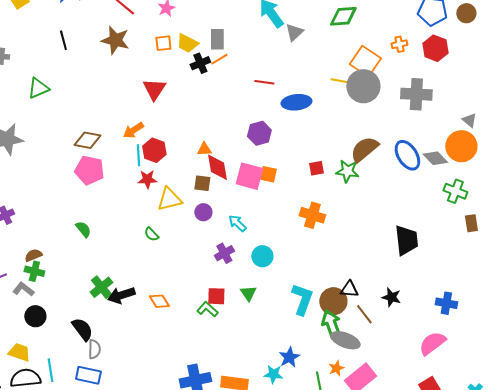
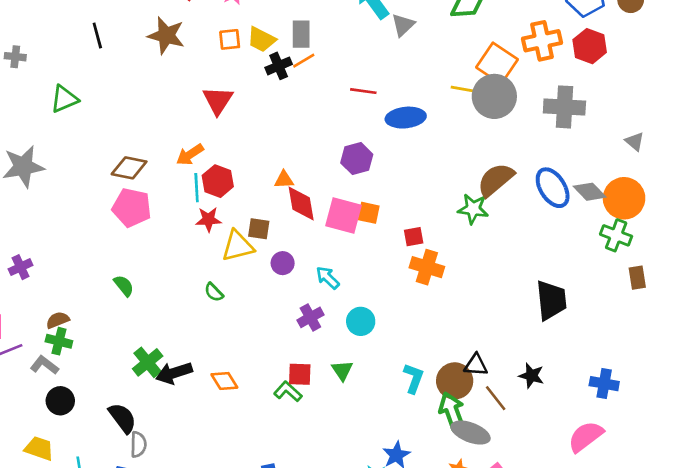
orange cross: (399, 44) -> (542, 41), size x1.8
orange circle: (461, 146) -> (624, 198), moved
red square: (316, 168) -> (414, 237), moved
brown square: (202, 183) -> (259, 229), moved
cyan L-shape: (302, 299) -> (414, 378), size x0.7

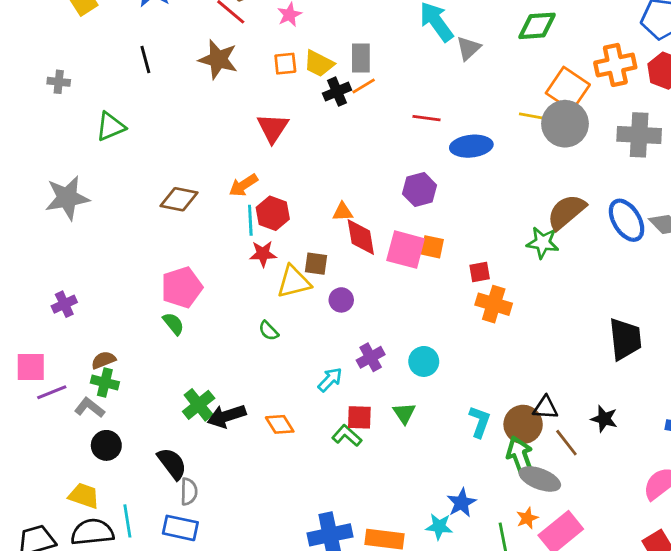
pink pentagon: (132, 208) -> (182, 287), moved, turned -30
cyan arrow: (328, 278) -> (330, 380), moved, turned 90

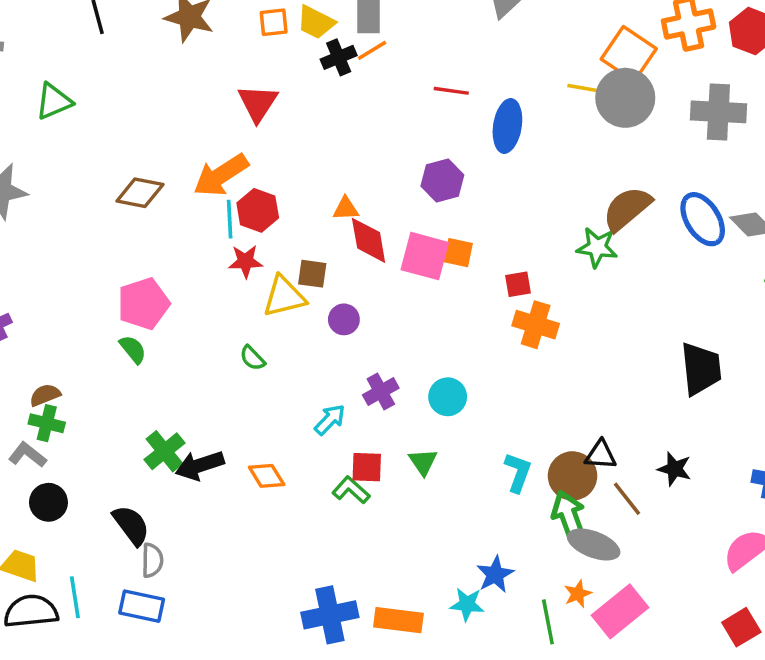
blue ellipse: (471, 146) -> (507, 126), turned -75
orange arrow: (243, 185) -> (221, 175), size x1.5

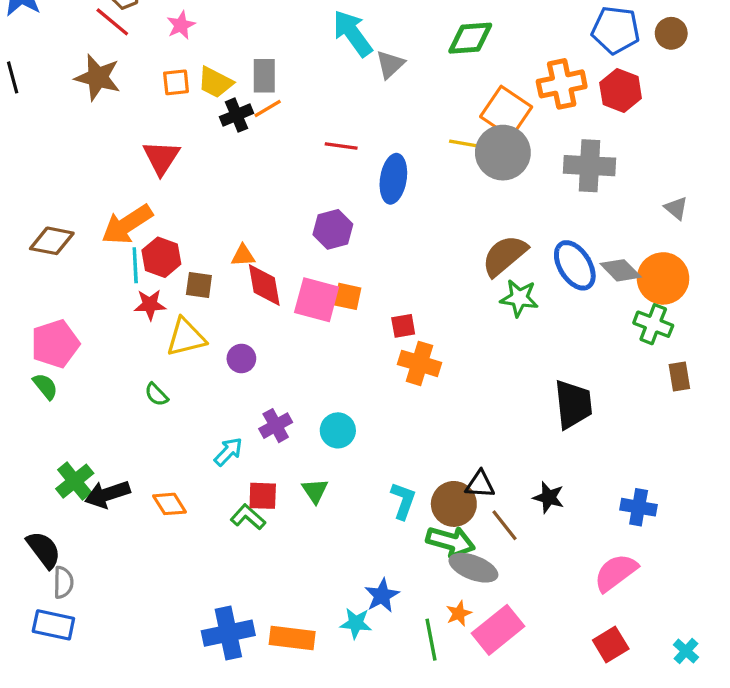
green star: (597, 247) -> (519, 298), moved
brown square: (312, 274) -> (199, 285), moved
green arrow: (569, 516) -> (451, 542), turned 126

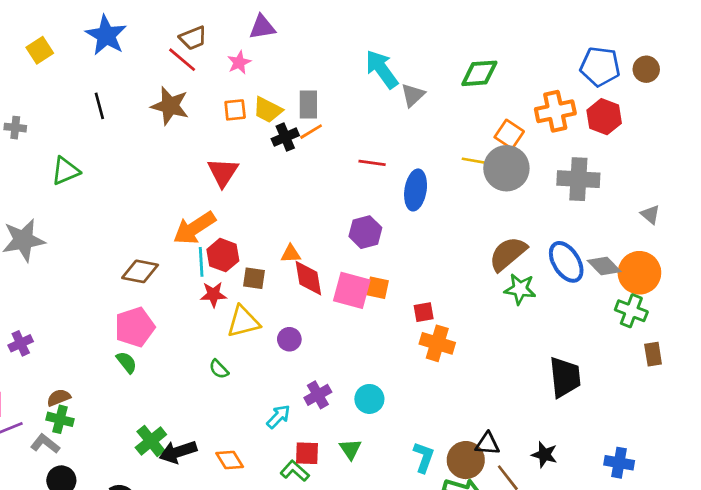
orange square: (506, 112) -> (509, 134), size x0.7
brown diamond: (52, 241) -> (140, 271), moved

